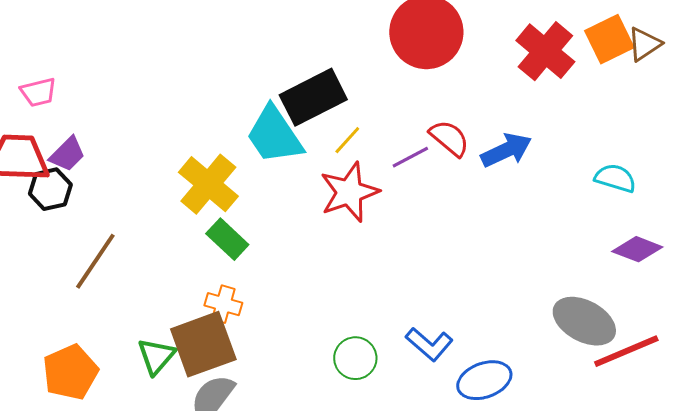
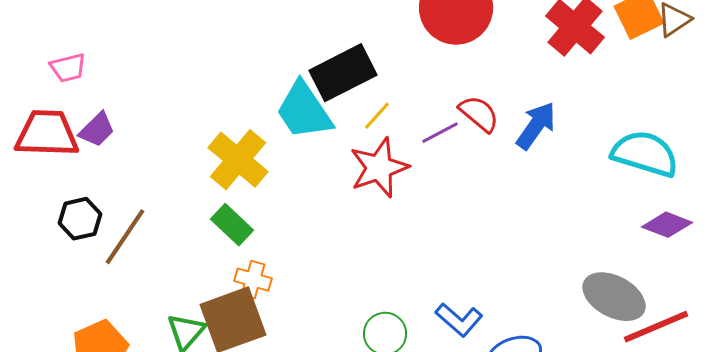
blue arrow: (506, 150) -> (536, 126), turned -30
cyan semicircle: (615, 178) -> (645, 154), size x1.6
black hexagon: (50, 189) -> (80, 219), moved
green rectangle: (227, 239) -> (232, 225), moved

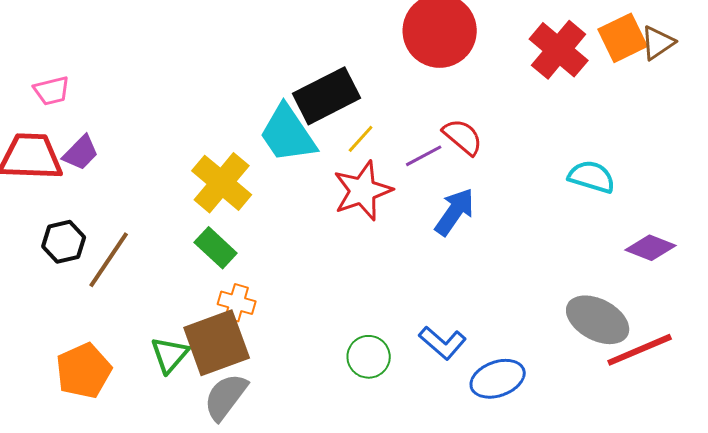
blue arrow: (536, 126) -> (455, 212), moved
cyan semicircle: (645, 154) -> (592, 177), moved, size x0.7

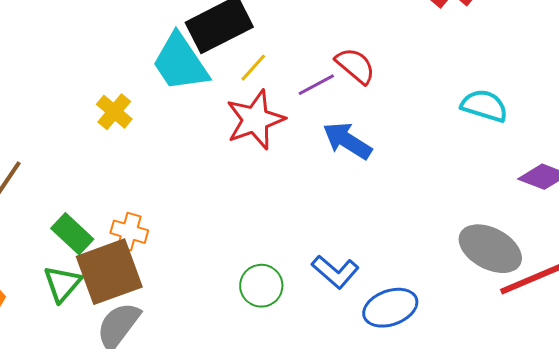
yellow cross: (222, 183) -> (114, 112), size x0.6
blue arrow: (455, 212) -> (347, 141), turned -93
green rectangle: (216, 248) -> (72, 234), moved

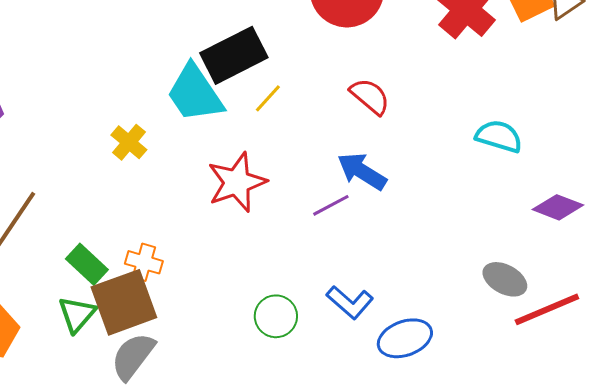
purple line: (316, 85) -> (331, 205), moved
red star: (255, 120) -> (237, 182), moved
gray ellipse: (490, 249) -> (505, 279), size x0.7

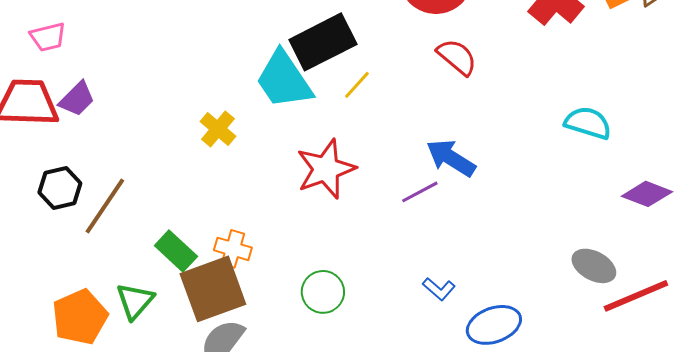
red semicircle: (370, 96) -> (457, 57), moved
blue L-shape: (350, 302) -> (439, 289), size x0.7
green triangle: (77, 314) -> (135, 301), moved
green circle: (276, 316) -> (323, 292), moved

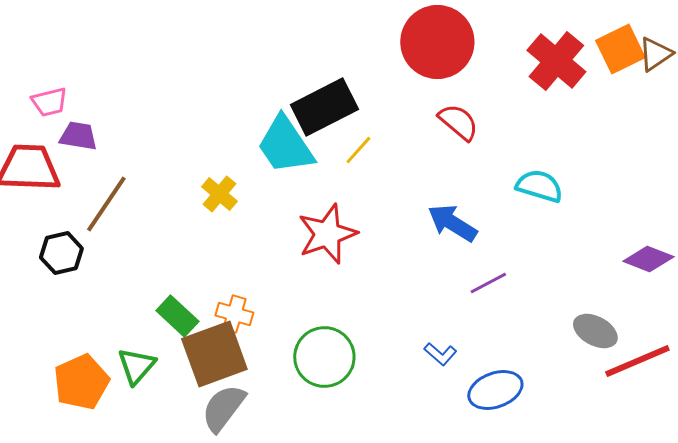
purple trapezoid: (77, 99) -> (78, 136), moved, turned -126
cyan semicircle: (588, 123) -> (539, 186), moved
purple line: (420, 192) -> (488, 283), moved
brown line: (105, 206) -> (106, 204), moved
green circle: (323, 292) -> (324, 357), size x1.4

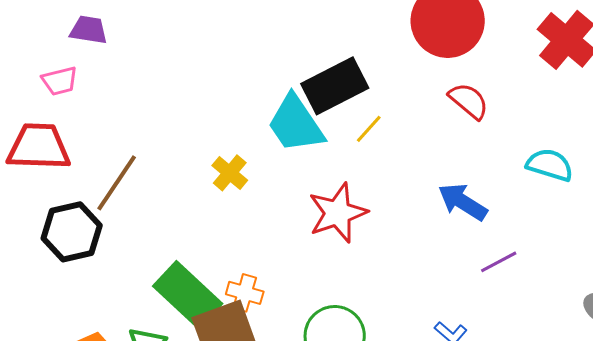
purple trapezoid: (78, 136) -> (89, 30), moved
black hexagon: (61, 253) -> (72, 232), size x1.4
green rectangle: (177, 316) -> (188, 295), size x1.6

